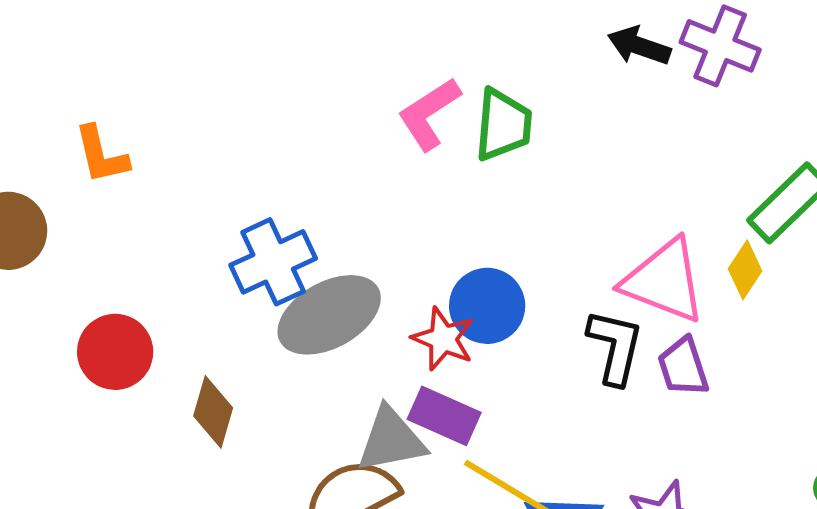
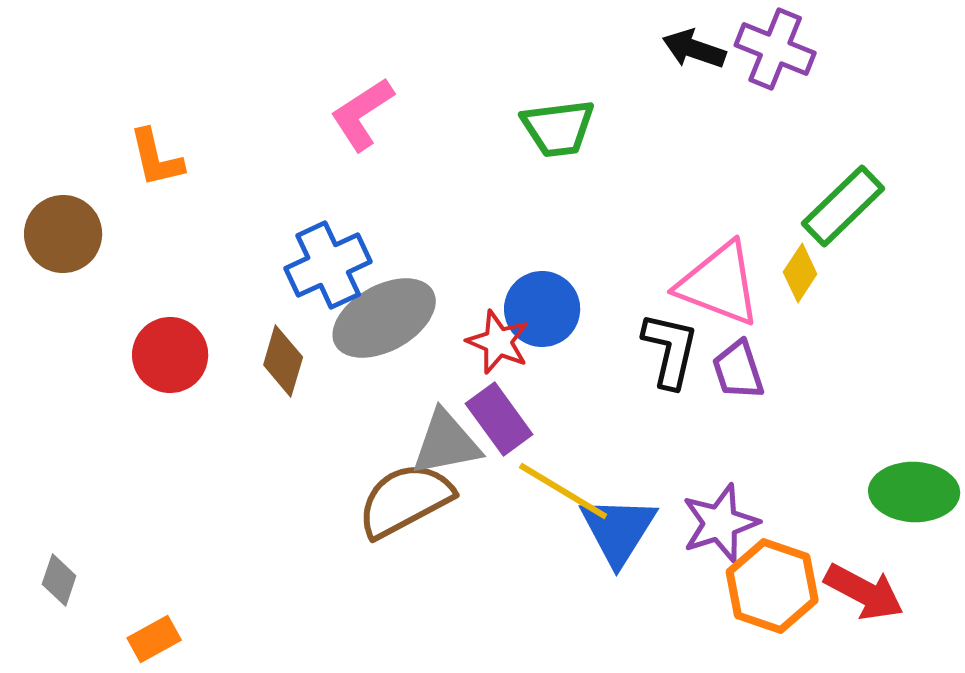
pink L-shape: (429, 114) -> (362, 114), moved
green trapezoid: (503, 125) -> (558, 128), turned 78
brown diamond: (213, 412) -> (283, 361), moved
purple rectangle: (444, 416) -> (499, 419), turned 30

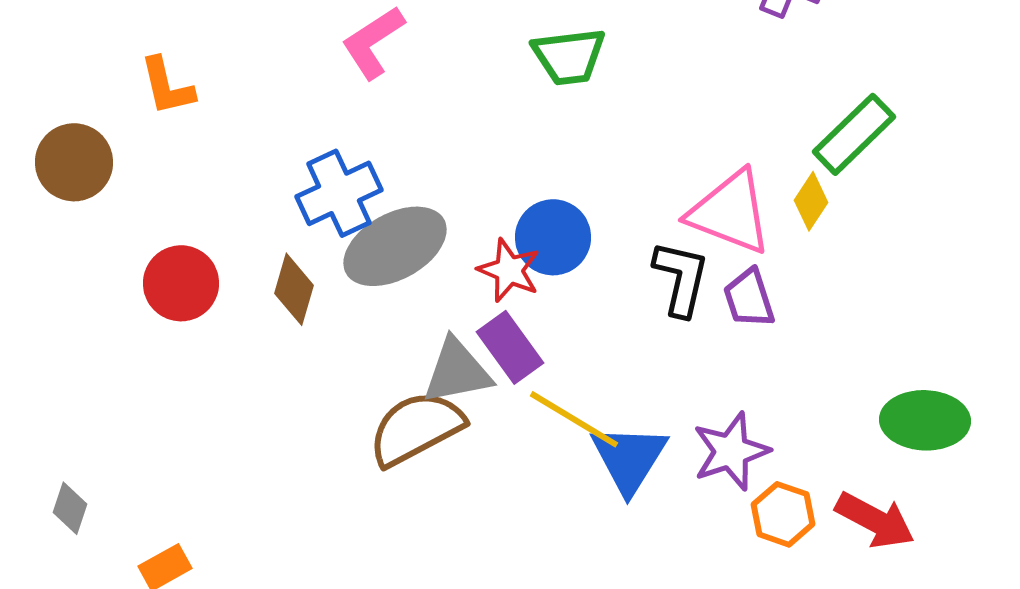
orange hexagon: (772, 586) -> (783, 514), size x0.7

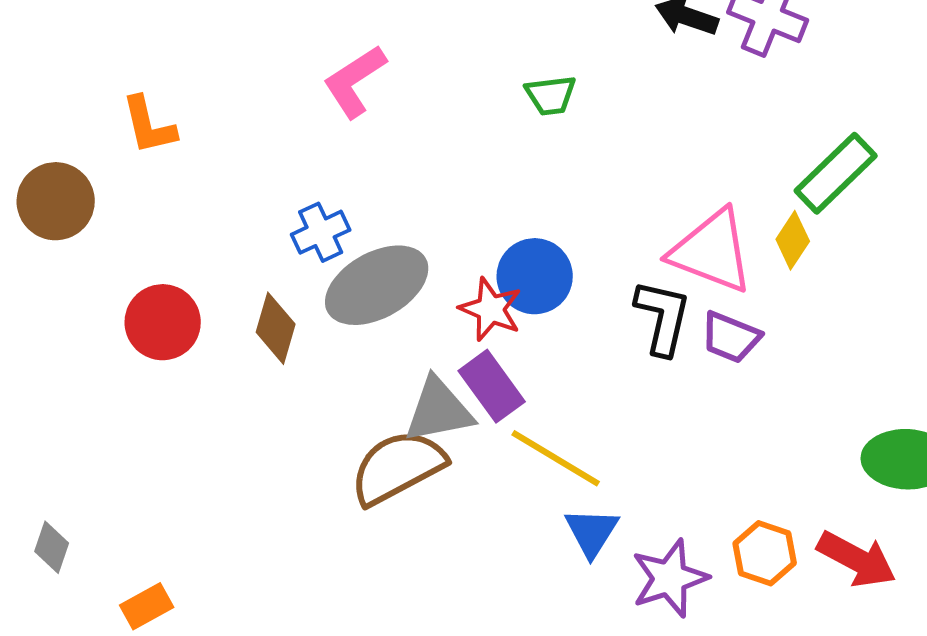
green trapezoid: (569, 56) -> (551, 95), size x0.7
blue cross: (339, 193) -> (321, 232), size x0.7
purple trapezoid: (749, 298) -> (731, 337), turned -50
purple star: (731, 451) -> (670, 578), moved
blue triangle: (629, 458) -> (592, 532), moved, size x0.7

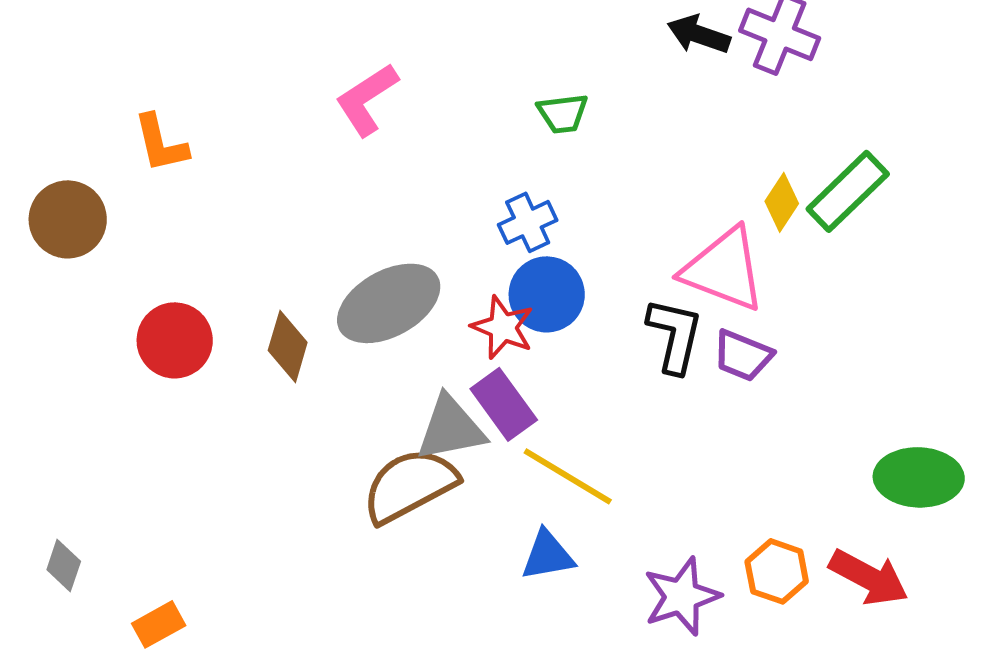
blue cross: (321, 232) -> (528, 222), moved
yellow diamond: (793, 240) -> (782, 202), moved
blue triangle: (592, 532) -> (548, 555), moved, turned 48

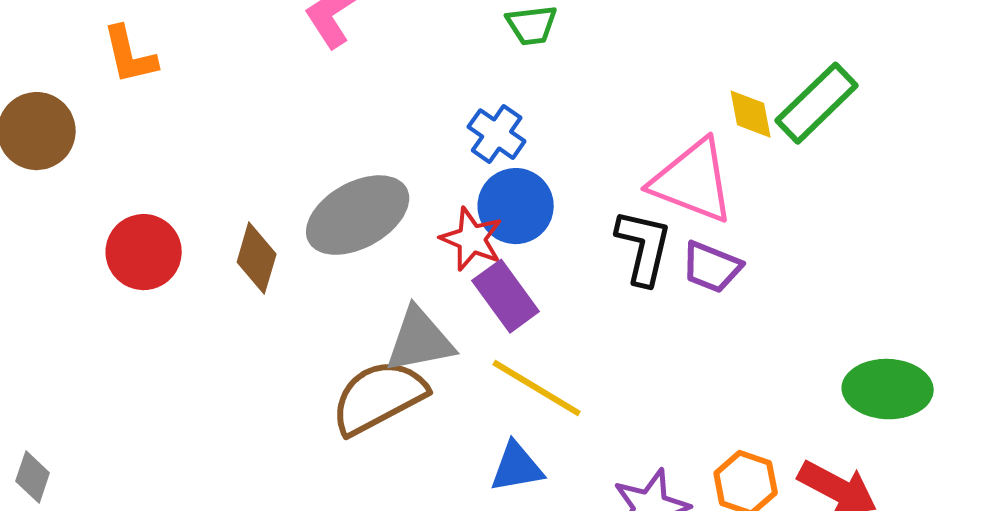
yellow diamond: (782, 202) -> (751, 114), turned -44
blue cross: (528, 222) -> (497, 134), turned -30
purple rectangle: (504, 404) -> (506, 296), moved

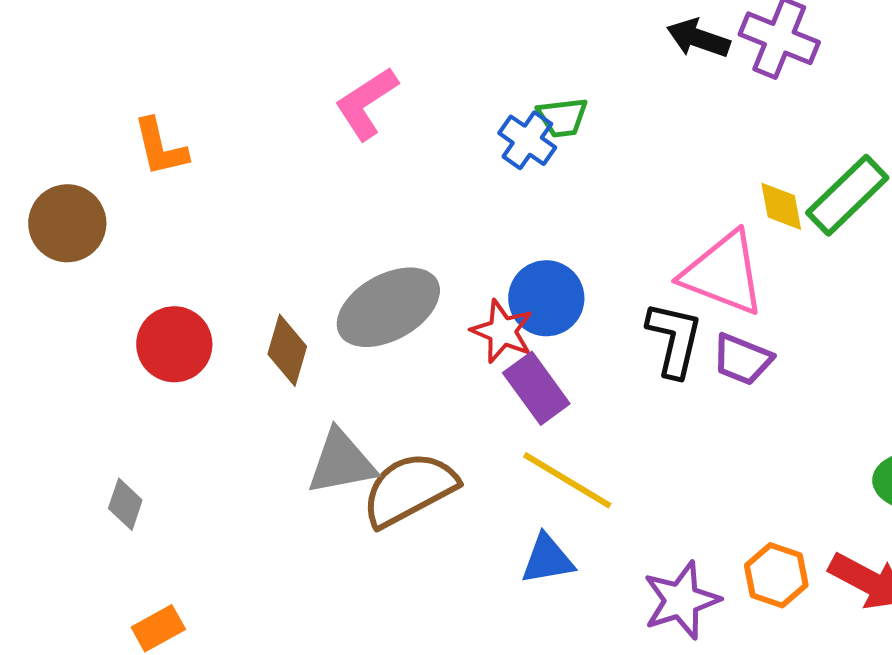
blue cross: (497, 134) -> (527, 140), moved
gray triangle: (420, 340) -> (341, 462), moved
gray diamond: (33, 477) -> (125, 504), moved

